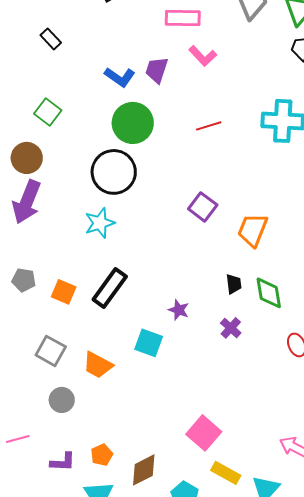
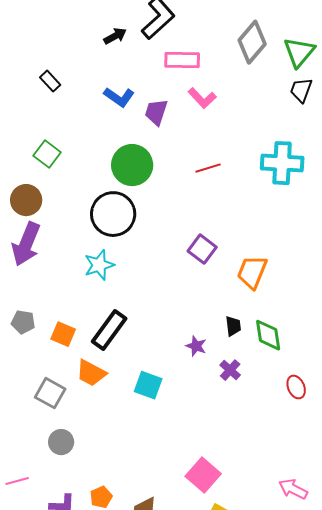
blue L-shape: (120, 77) -> (119, 97), moved
purple star: (179, 310) -> (196, 346), moved
orange trapezoid: (98, 365) -> (91, 373), moved

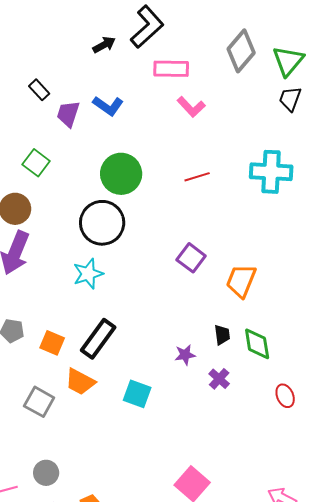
purple trapezoid: (156, 112) -> (68, 114), moved
purple star: (196, 346) -> (185, 355), turned -30
gray circle: (61, 442) -> (46, 473), moved

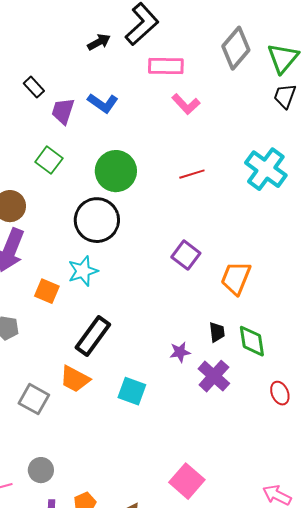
green square: (36, 163) -> (49, 160), moved
cyan cross: (271, 172) -> (266, 169), turned 33
orange square: (52, 343) -> (47, 291), moved
purple cross: (219, 379) -> (214, 376), size x1.5

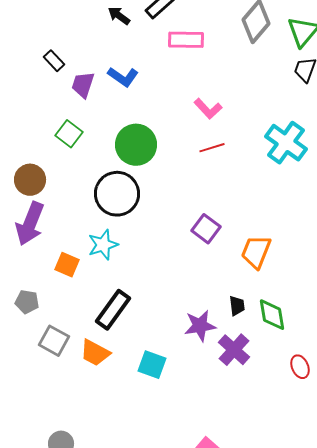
black arrow: (99, 42) -> (119, 16), turned -115
pink L-shape: (186, 104) -> (208, 109), moved
purple star: (180, 352) -> (200, 326), size x1.5
gray square: (34, 399) -> (54, 341), moved

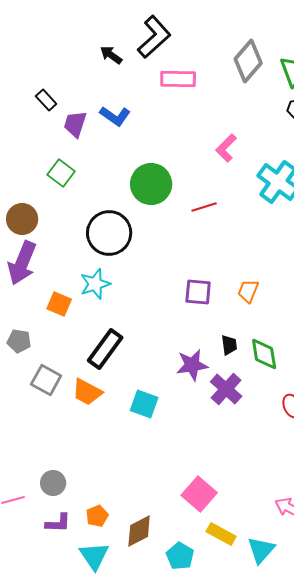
pink L-shape: (208, 109) -> (226, 148), moved, turned 88
green circle: (136, 145) -> (151, 184), moved
red line: (212, 148) -> (204, 207), moved
purple square: (206, 229) -> (198, 292), moved, turned -32
orange trapezoid: (256, 252) -> (248, 291), size x0.7

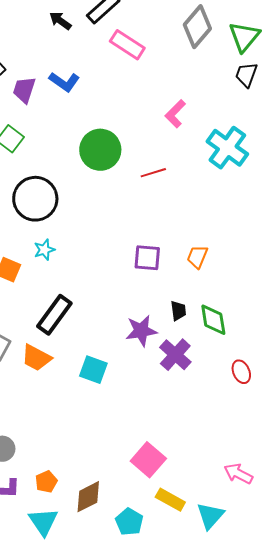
pink rectangle: (178, 79) -> (127, 45), turned 32
black circle: (109, 233) -> (35, 199), moved
cyan star: (95, 284) -> (44, 250), size x0.7

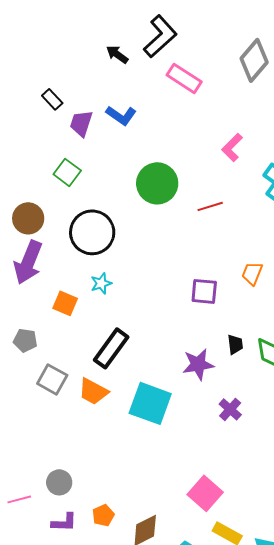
orange trapezoid: (197, 257) -> (252, 273), moved
purple cross: (175, 355) -> (230, 409), moved, size x0.7
cyan square: (93, 370) -> (150, 403), size x1.5

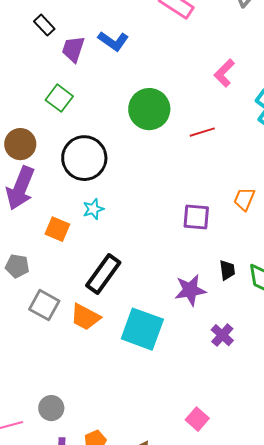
pink square: (205, 493) -> (197, 419), size x0.7

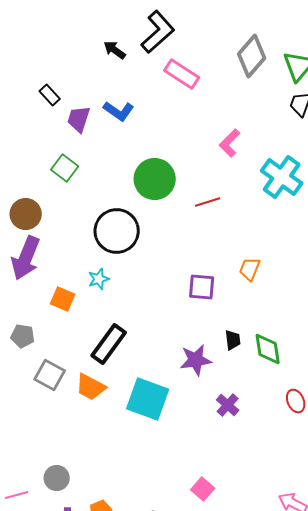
black circle: (84, 158) -> (117, 231), moved

